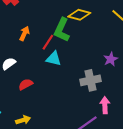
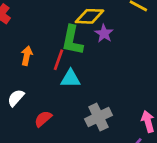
purple star: (111, 59) -> (104, 33), moved
gray cross: (91, 80) -> (98, 117), moved

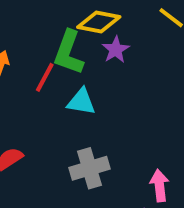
cyan triangle: (70, 79) -> (81, 102), moved

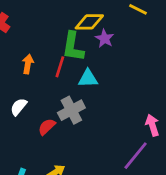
gray cross: (90, 168) -> (71, 110), moved

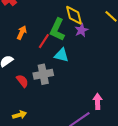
yellow diamond: (89, 22) -> (74, 15), turned 60
red semicircle: (47, 127) -> (22, 81), turned 80

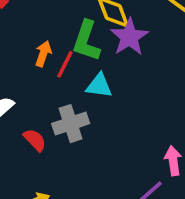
purple star: (81, 30) -> (129, 37), size x1.5
orange arrow: (22, 33) -> (43, 54), moved

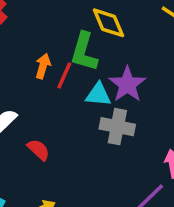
purple star: (129, 37) -> (127, 84), moved
gray cross: (71, 124) -> (117, 127), moved, turned 32

